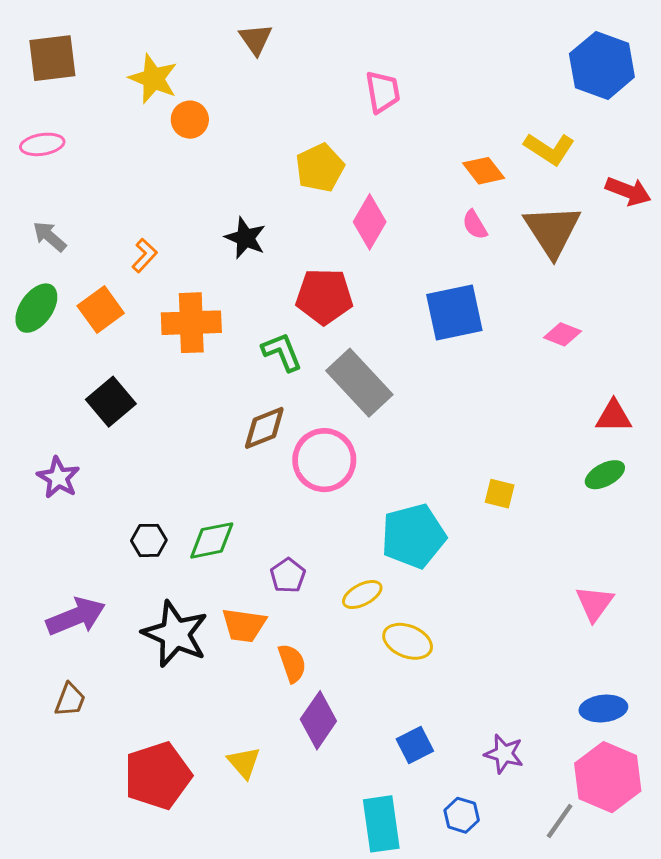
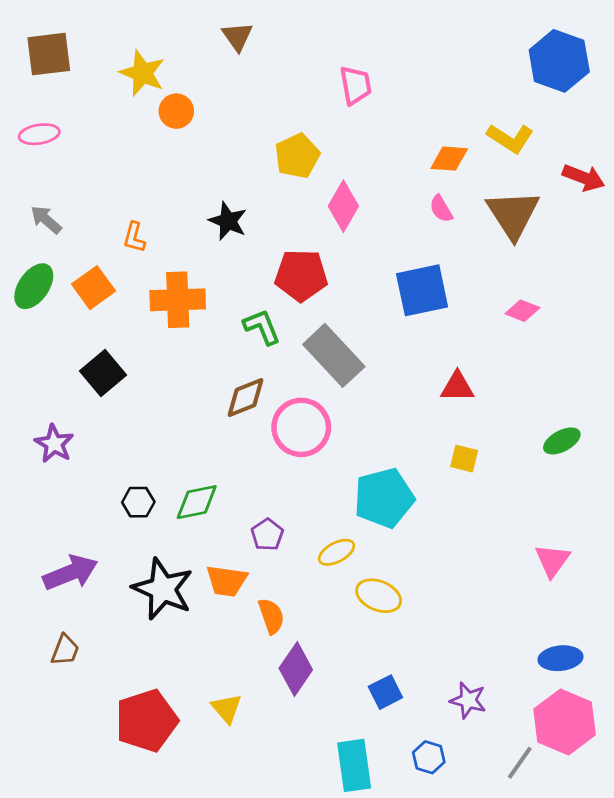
orange diamond: (484, 171) -> (449, 159), turned -48
orange L-shape: (145, 255) -> (134, 237), turned 152
red triangle: (614, 416) -> (457, 387), moved

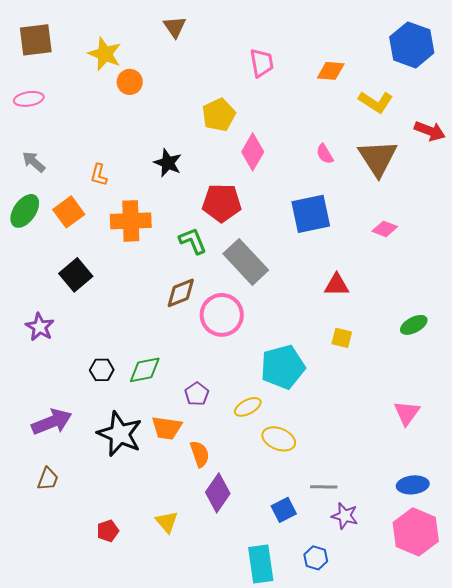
orange diamond: (449, 159) -> (331, 71), moved
red pentagon: (146, 721) -> (108, 531), size x0.5
gray line: (520, 763) -> (324, 487), moved, turned 56

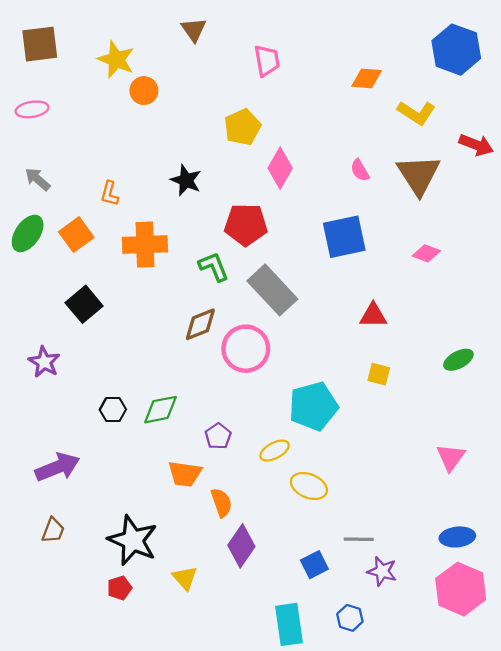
pink trapezoid: (262, 63) -> (267, 61), moved
black star: (120, 434) -> (133, 540), moved

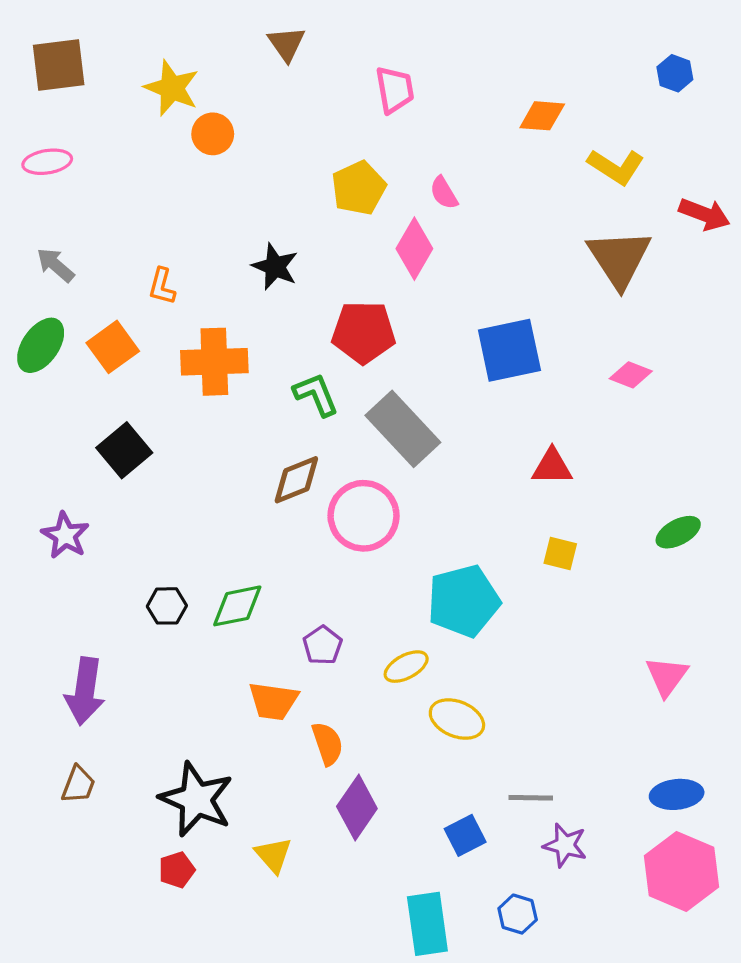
blue hexagon: (456, 50) -> (675, 73), size x0.5
pink semicircle: (360, 170) -> (444, 193), moved
purple arrow: (57, 467) -> (85, 691), turned 120

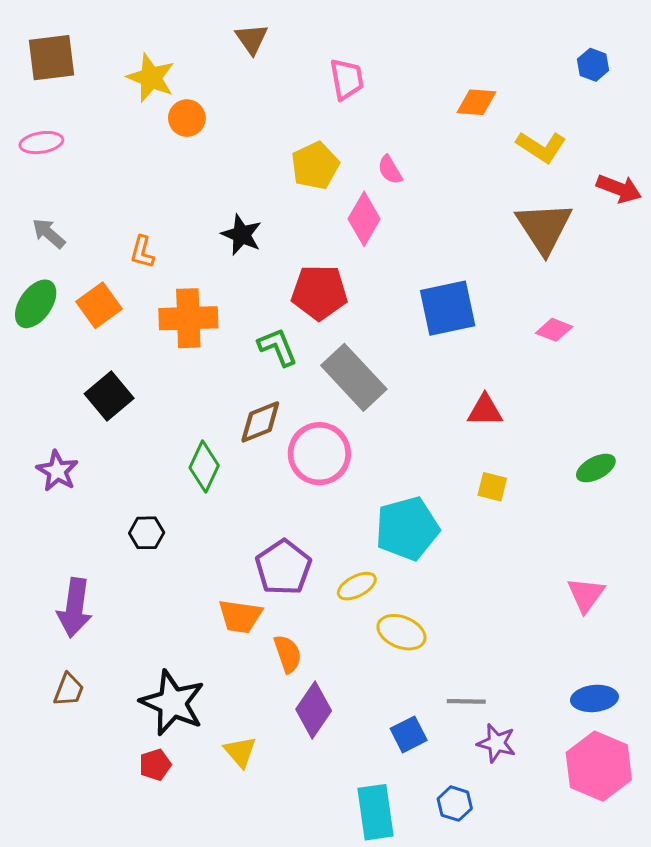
green diamond: (237, 606) -> (204, 467), moved, turned -54
purple pentagon: (323, 645) -> (283, 567), size x1.6

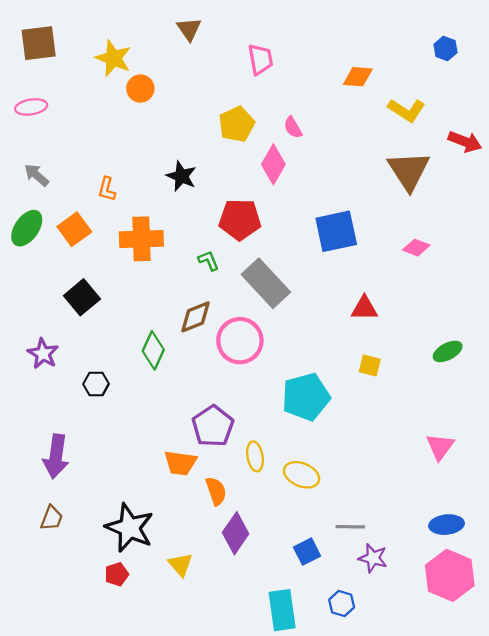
green L-shape: (278, 347) -> (209, 261), size x0.7
black hexagon: (147, 533) -> (96, 384), moved
yellow ellipse: (357, 586) -> (255, 456), moved, turned -72

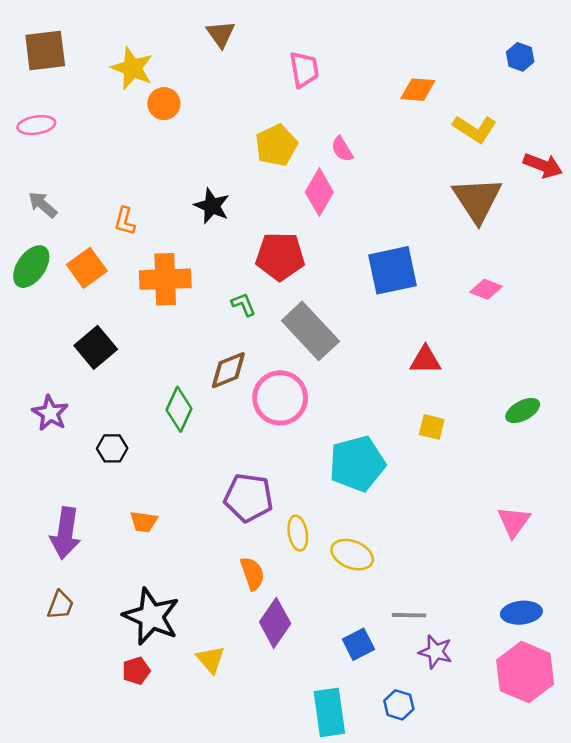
purple pentagon: (213, 426) -> (249, 498), turned -30
orange trapezoid: (180, 463) -> (144, 522), moved, size x0.7

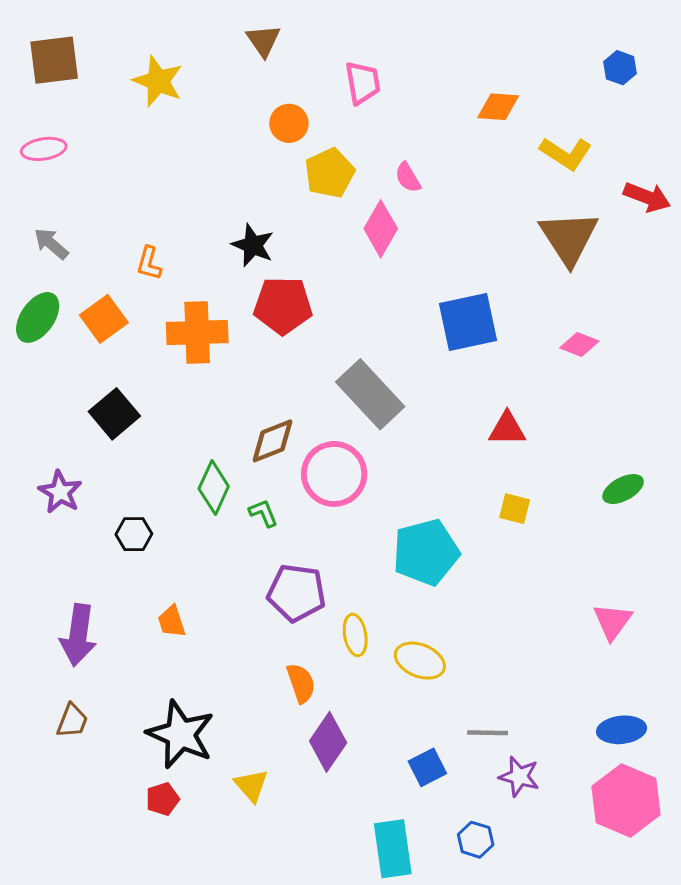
orange circle: (164, 104) -> (289, 123), moved
red pentagon: (280, 256) -> (283, 305), moved
green L-shape: (243, 304) -> (263, 513), moved
orange trapezoid: (144, 522) -> (172, 621), turned 64

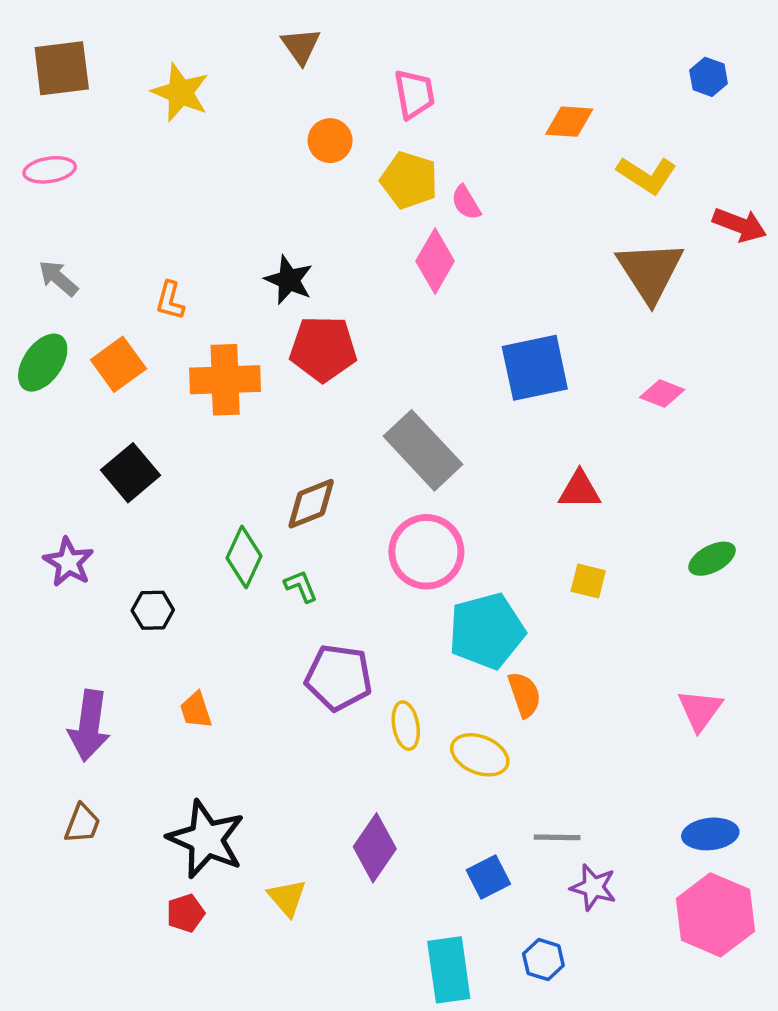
yellow pentagon: (330, 173) -> (409, 180), moved, turned -30
pink circle: (334, 474) -> (426, 552), moved
orange semicircle: (301, 683) -> (524, 695), moved

